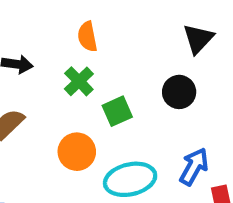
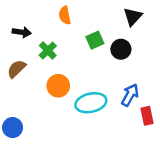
green cross: (79, 81) -> (48, 51), moved
green square: (117, 111) -> (95, 40), moved

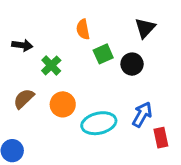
orange semicircle: (65, 15) -> (83, 29), moved
brown semicircle: (16, 69) -> (24, 99), moved

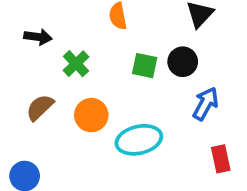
green square: (103, 54) -> (145, 66), moved, turned 36
blue arrow: (142, 115) -> (206, 104), moved

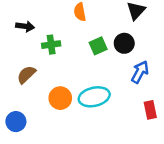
green cross: (76, 64) -> (51, 45), turned 36
green square: (145, 66) -> (98, 46), turned -36
orange circle: (91, 115) -> (60, 98), moved

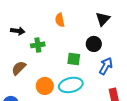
green square: (98, 46) -> (74, 59), moved, turned 32

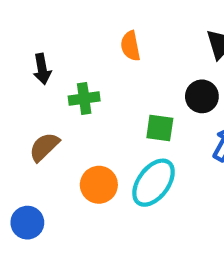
black arrow: (18, 31) -> (42, 69), turned 72
cyan ellipse: (71, 85) -> (154, 183), turned -40

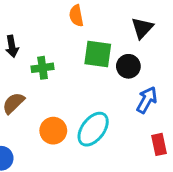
orange semicircle: (130, 46) -> (76, 16), moved
green square: (160, 128) -> (98, 54), moved, size x1.4

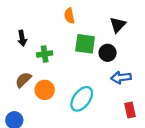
blue arrow: (147, 100) -> (121, 78), turned -126
orange circle: (53, 131) -> (45, 90), moved

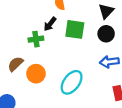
black arrow: (22, 38) -> (50, 24), moved, turned 48
black circle: (108, 53) -> (106, 34), moved

